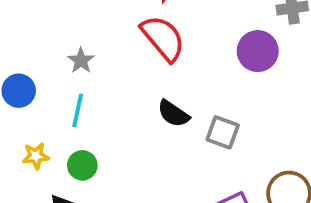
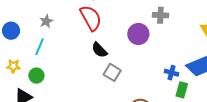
black semicircle: (173, 114) -> (99, 50), moved

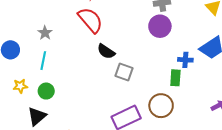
purple circle: (138, 34) -> (160, 26), moved
green rectangle: (182, 90) -> (175, 78), moved

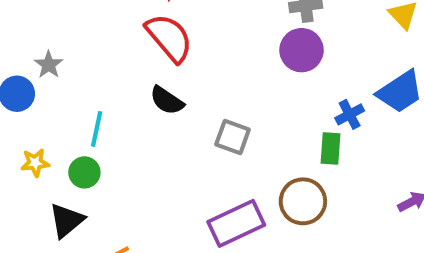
gray star: (45, 33) -> (49, 65), moved
black semicircle: (106, 51) -> (167, 101), moved
blue cross: (185, 60) -> (350, 114), turned -32
cyan line: (43, 61) -> (97, 129), moved

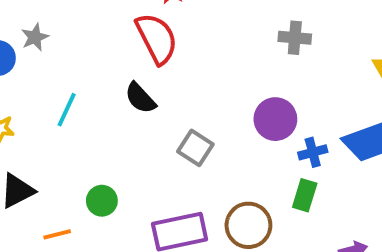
purple circle: (302, 50) -> (275, 119), moved
green rectangle: (330, 148) -> (305, 195), moved
green circle: (84, 172) -> (102, 201), moved

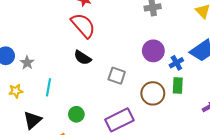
gray star: (35, 37) -> (27, 63), moved
cyan line: (67, 110) -> (49, 87), moved
brown circle: (248, 225) -> (153, 93), moved

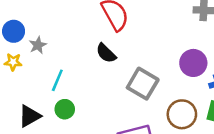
gray square: (117, 76) -> (143, 84), size x1.4
yellow star: (16, 91) -> (13, 62), moved
green circle: (76, 114) -> (65, 109), moved

